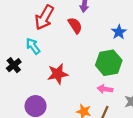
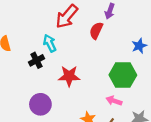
red semicircle: (75, 25) -> (96, 31), turned -133
black cross: (14, 65) -> (36, 60), moved

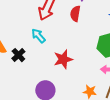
black cross: (36, 60) -> (18, 55), moved

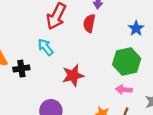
black cross: (18, 55) -> (21, 69), turned 32

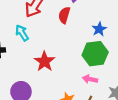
blue star: (136, 28) -> (99, 29), moved
red star: (73, 76) -> (44, 61), turned -30

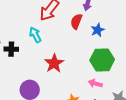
blue star: (99, 29) -> (98, 30), moved

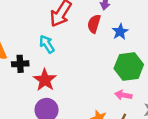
red star: (54, 63) -> (45, 80), moved

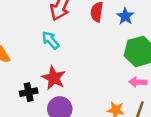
black cross: (20, 64) -> (29, 92), moved

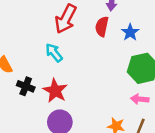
black cross: (29, 92) -> (26, 86), moved, turned 30

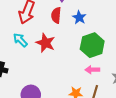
red star: (55, 91) -> (45, 43), moved

